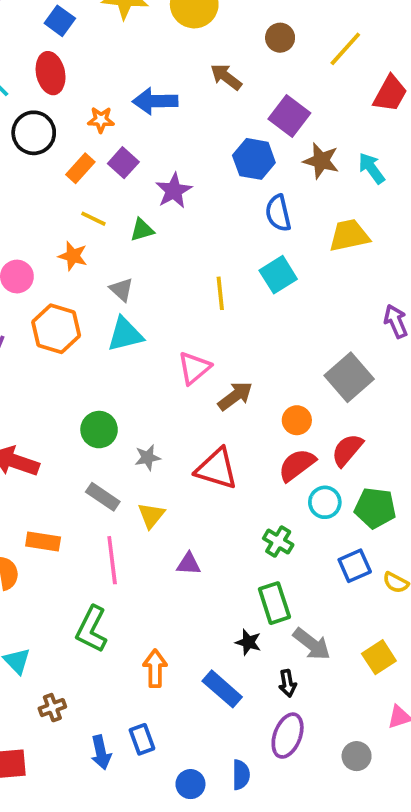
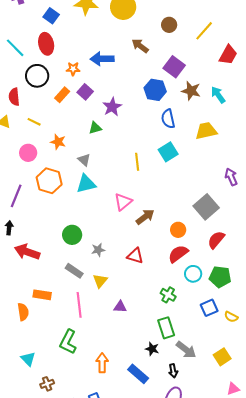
yellow line: (93, 219) -> (34, 122), moved
red semicircle: (347, 450) -> (216, 240), moved
red triangle: (217, 469) -> (135, 256), size x0.7

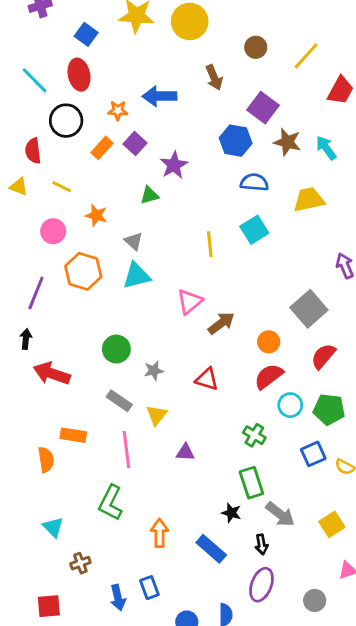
brown arrow: (140, 46) -> (214, 77), turned -150
blue semicircle: (168, 119) -> (254, 182), turned 108

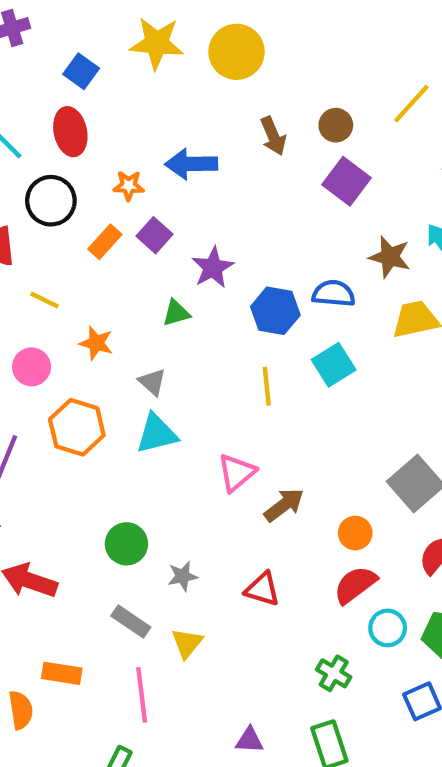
brown circle: (256, 47) -> (336, 125), moved
blue hexagon: (236, 141) -> (275, 311), moved
brown star: (287, 142) -> (390, 257), moved
purple triangle: (185, 452) -> (249, 740), moved

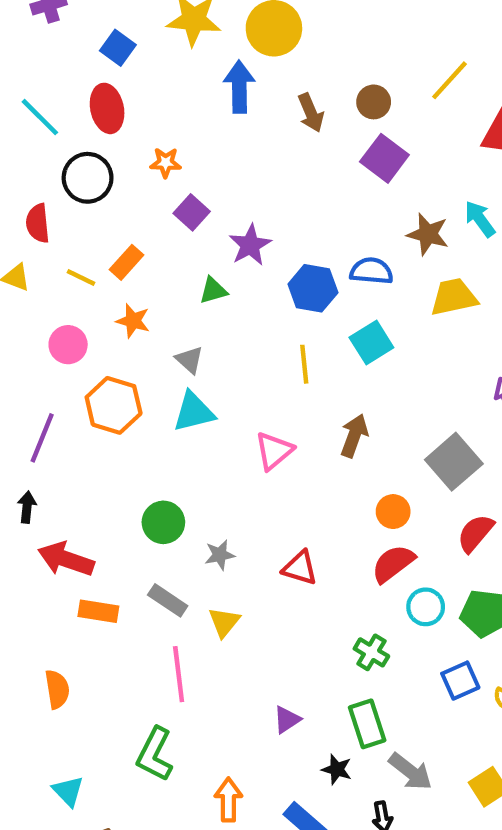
blue arrow: (191, 164) -> (239, 87), moved, turned 90
orange rectangle: (105, 242) -> (127, 262), moved
brown arrow: (284, 505) -> (354, 436), moved, turned -33
orange rectangle: (62, 673) -> (98, 611), moved
purple triangle: (249, 740) -> (287, 720), turned -36

